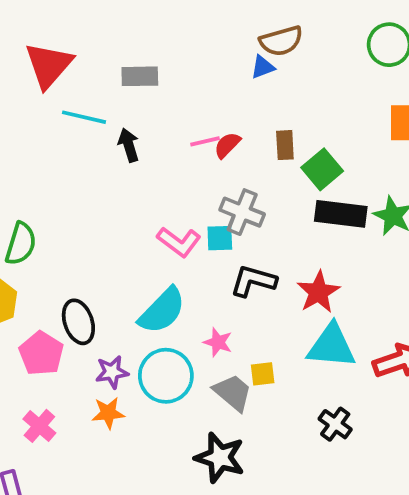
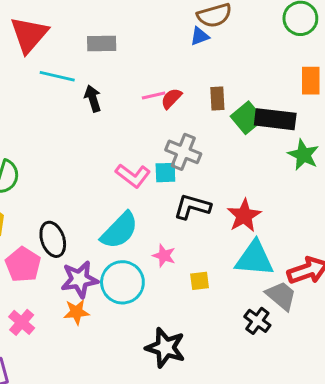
black rectangle: (341, 214) -> (275, 119), moved
purple star: (112, 372) -> (79, 279), size x1.4
gray trapezoid: (233, 393) -> (281, 296), moved

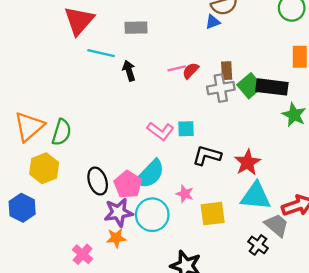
gray cross: (183, 152) -> (221, 88), moved, turned -32
pink pentagon: (23, 265) -> (128, 185), moved
yellow square: (200, 281) -> (213, 214), size x1.6
pink cross: (22, 322) -> (83, 254), moved

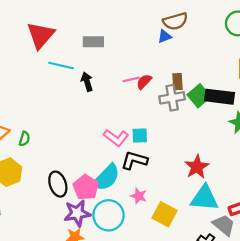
green semicircle: (62, 132) -> (24, 139), size x0.6
black L-shape: (207, 155) -> (134, 160), moved
yellow square: (213, 214) -> (165, 214), turned 35

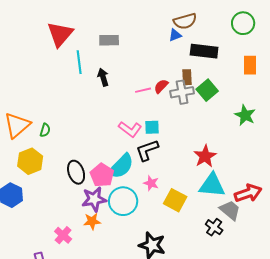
cyan line: (61, 65) -> (79, 62), turned 70
pink line: (131, 79) -> (143, 90), moved
red semicircle: (144, 82) -> (161, 86), moved
black rectangle: (220, 97) -> (204, 51), moved
black L-shape: (134, 160) -> (147, 150), turned -35

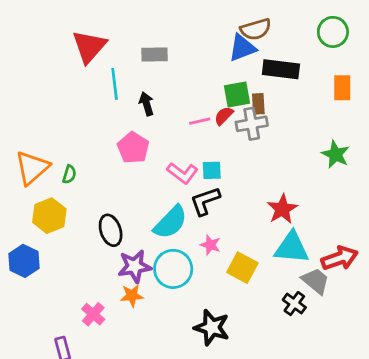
blue triangle: (175, 35) -> (242, 48), size x1.6
green square: (207, 90) -> (237, 95), moved, turned 30
pink pentagon: (102, 175) -> (133, 148), moved

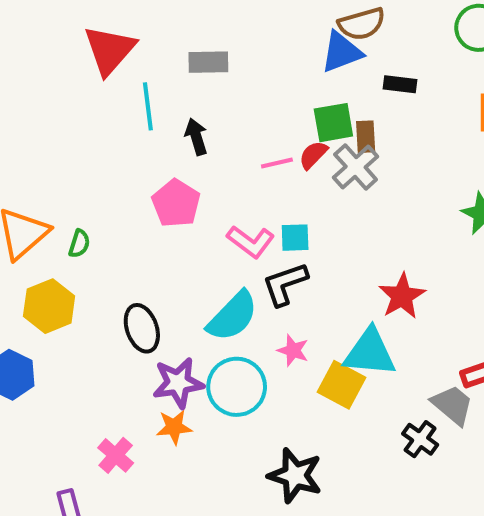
black rectangle: (281, 69) -> (400, 84), size x0.6
gray cross: (252, 124) -> (356, 167), turned -32
cyan triangle: (292, 248) -> (370, 352), moved

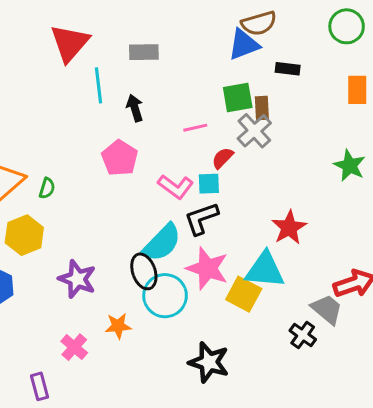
red semicircle: (313, 155) -> (223, 158), moved
black ellipse: (142, 328) -> (144, 271), moved
pink star: (293, 350) -> (207, 268), size x1.8
purple star: (178, 383) -> (77, 279), moved, turned 30

